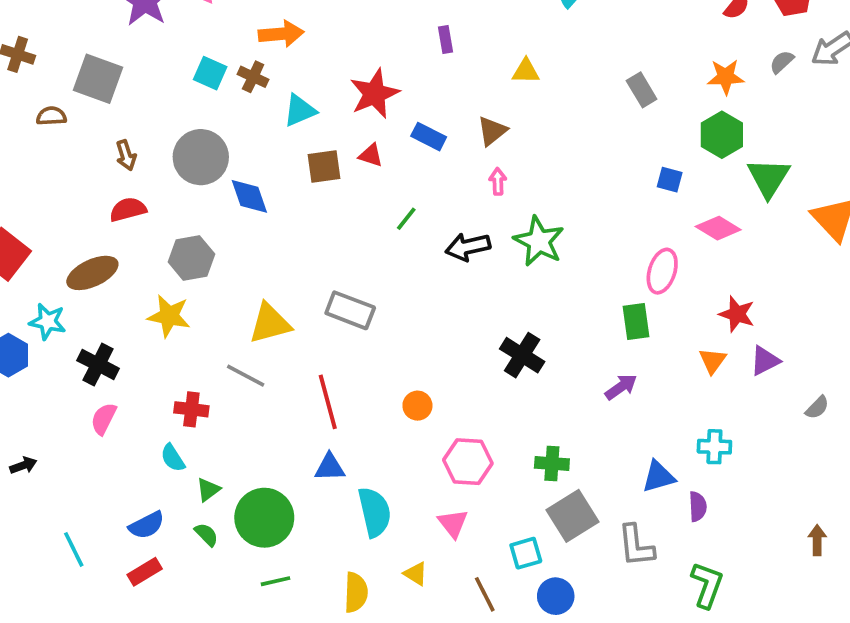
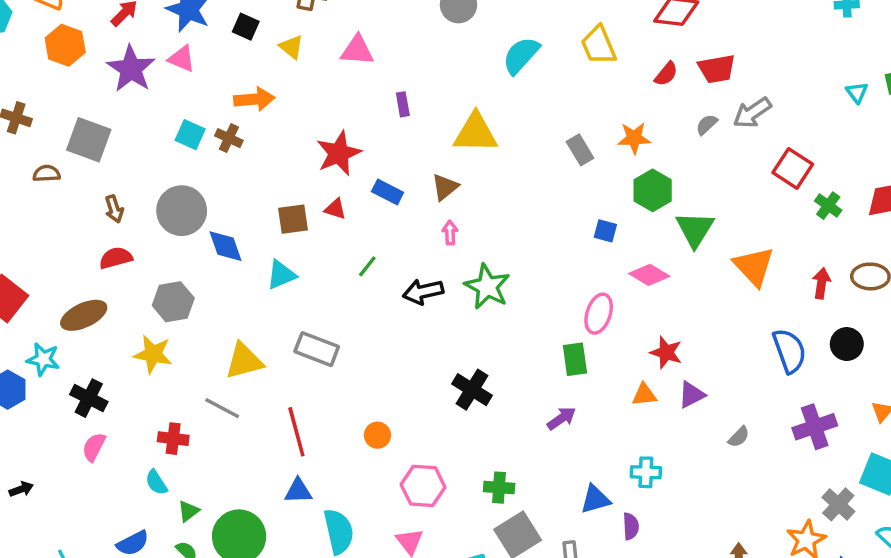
yellow triangle: (526, 71) -> (475, 133), size x1.8
orange star: (726, 77) -> (634, 138), moved
cyan triangle: (300, 110) -> (281, 275), moved
orange triangle: (713, 361) -> (644, 395), turned 48

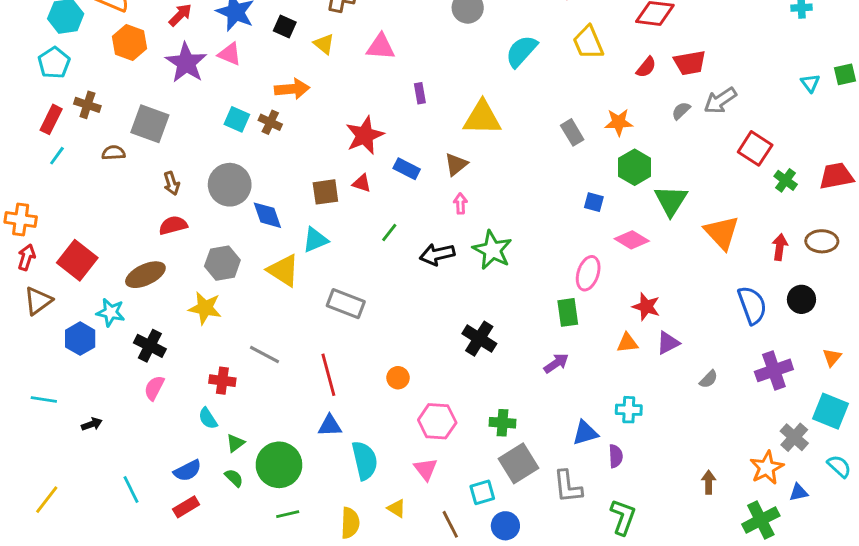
yellow triangle: (244, 361) -> (283, 270), moved, turned 48

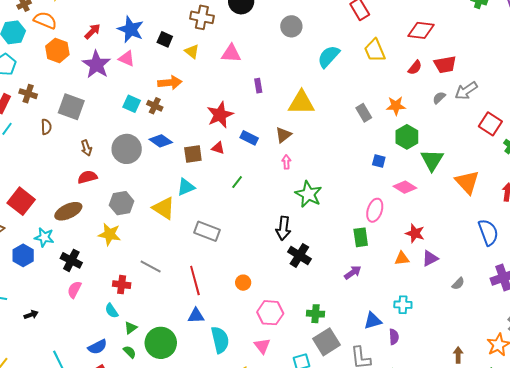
brown semicircle: (114, 153) -> (46, 127), turned 91
blue diamond: (267, 215) -> (161, 141), moved, turned -35
black arrow: (437, 254) -> (283, 228), moved, turned -70

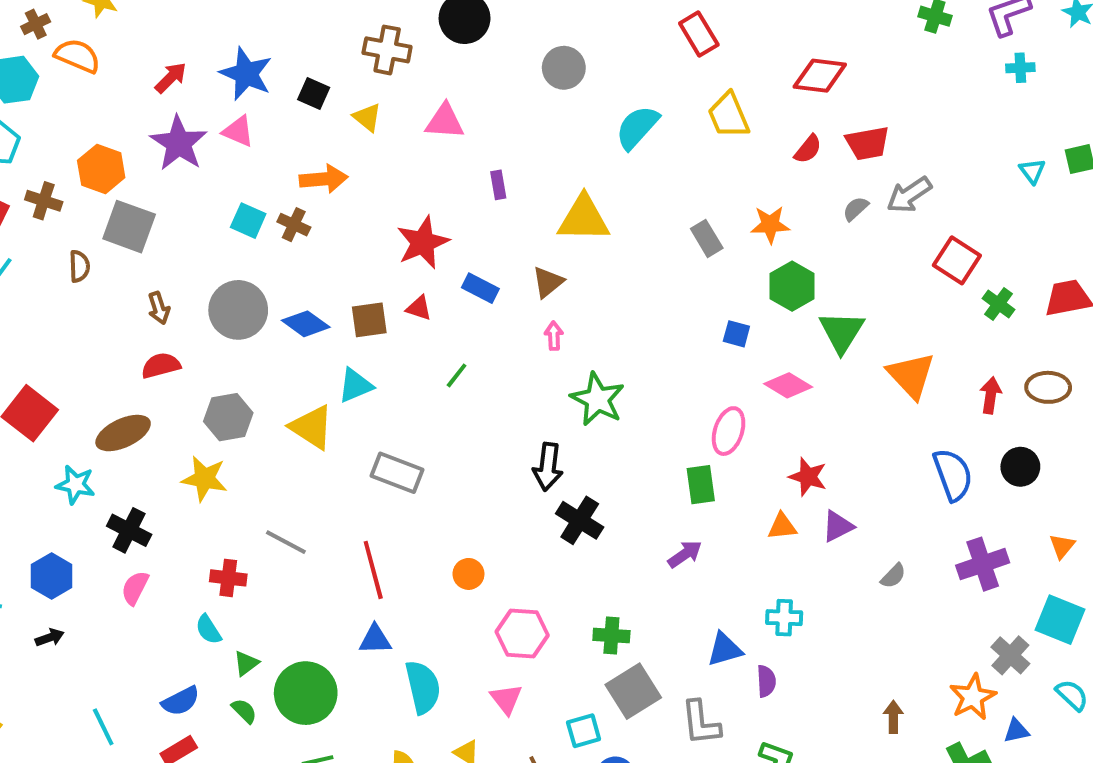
orange hexagon: (57, 50) -> (101, 169), moved
blue diamond: (161, 141) -> (306, 324), moved
blue hexagon: (23, 255) -> (52, 576), moved

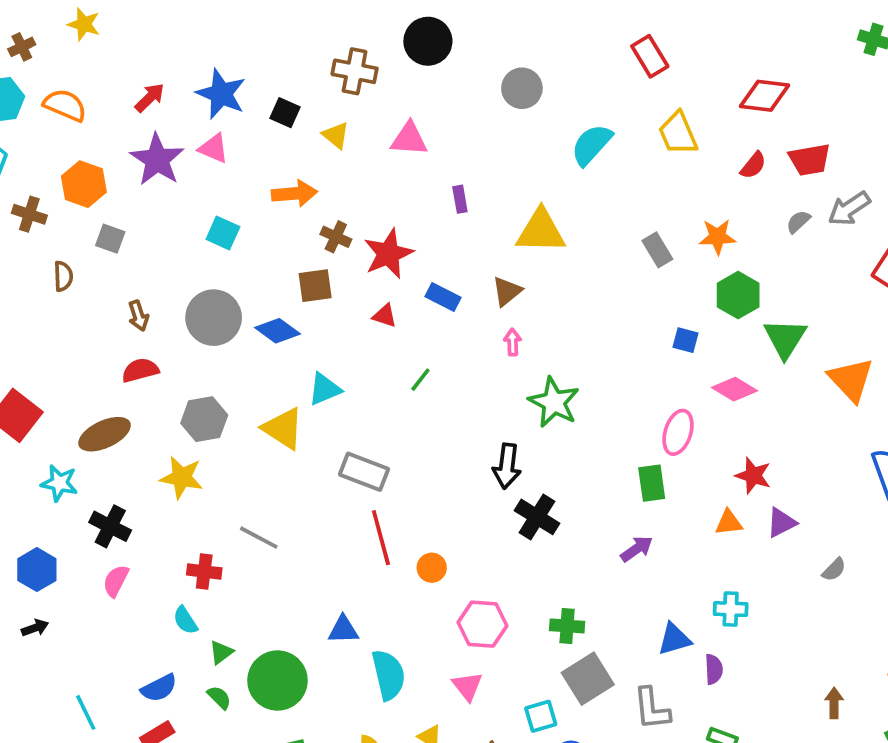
orange semicircle: (77, 56) -> (65, 105), moved
brown cross: (294, 225) -> (336, 237), moved
gray square: (129, 227) -> (110, 239), size x0.6
brown square: (369, 320) -> (315, 286), moved
red line: (373, 570) -> (381, 538), moved

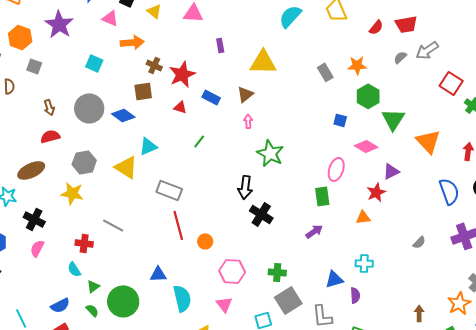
pink triangle: (214, 148) -> (110, 18), moved
red star: (753, 476) -> (376, 192), turned 30
purple triangle: (781, 523) -> (391, 171), moved

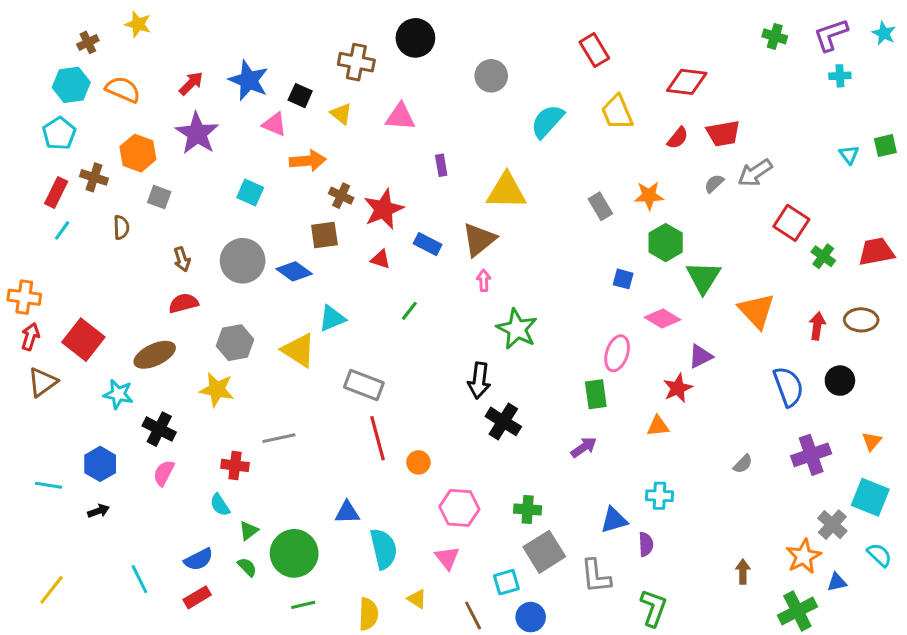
brown triangle: (245, 94) -> (479, 240), size x1.4
gray line: (113, 225) -> (279, 438), turned -40

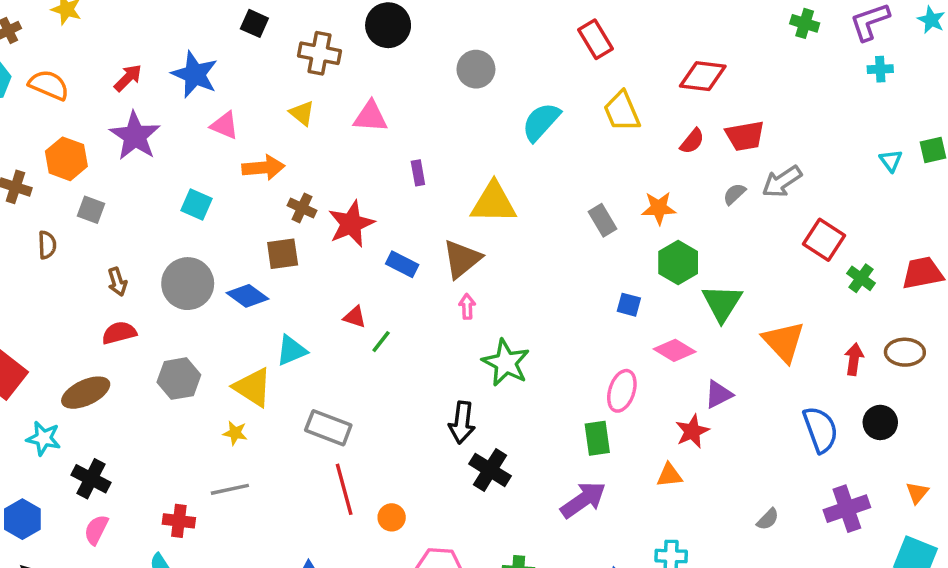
black square: (300, 96) -> (254, 23), moved
red triangle: (381, 259) -> (355, 317), moved
yellow star: (217, 390) -> (235, 433), moved, size x0.6
purple arrow: (584, 447) -> (583, 500), size x1.5

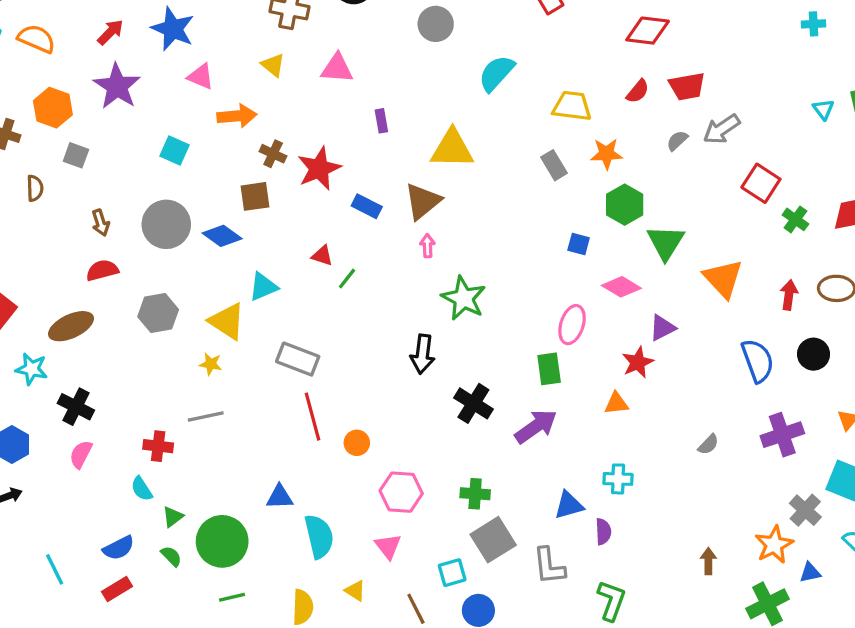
yellow trapezoid: (622, 111) -> (572, 106), moved, turned 120
black cross: (490, 470) -> (473, 403), moved

